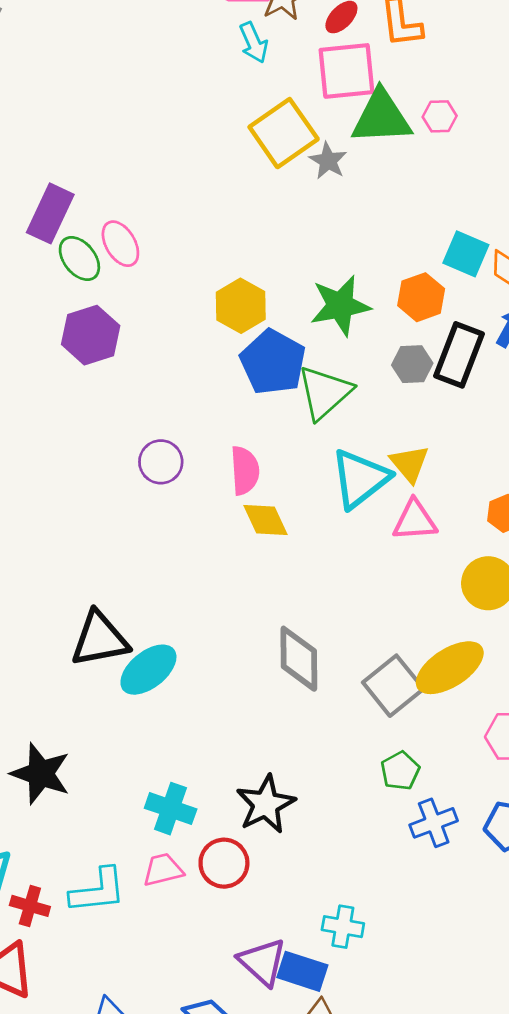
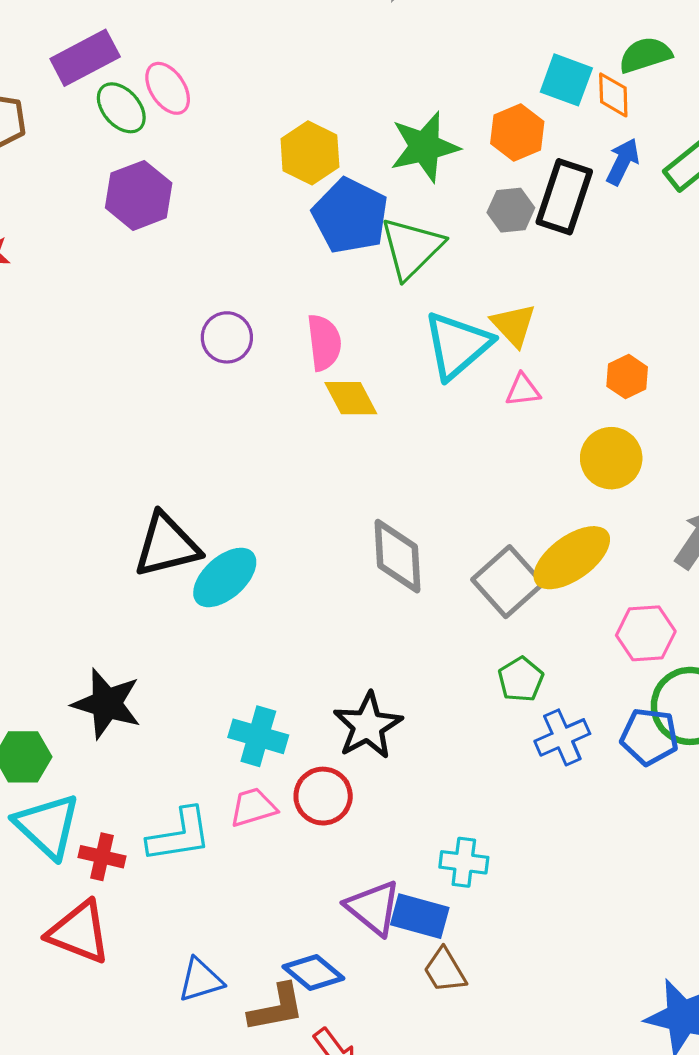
purple rectangle: (50, 213) -> (85, 58), turned 40
pink triangle: (415, 520) -> (523, 390), size x0.7

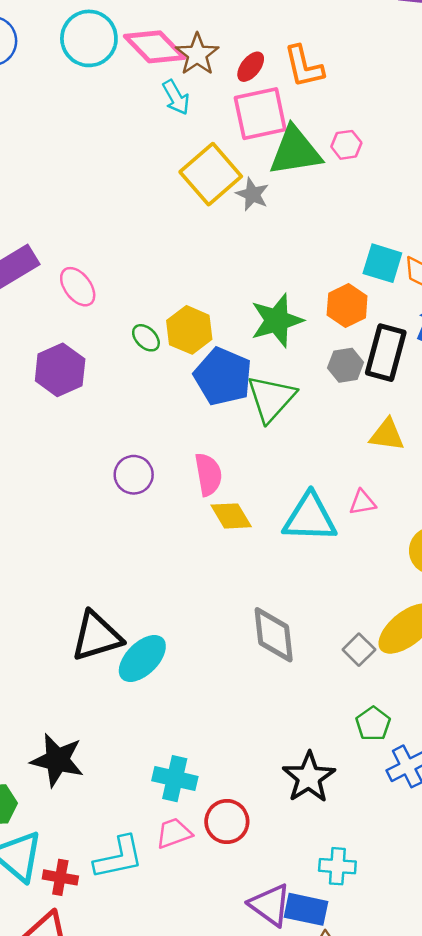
green ellipse: (121, 108) -> (146, 338), moved, size x0.7
yellow triangle: (514, 325) -> (387, 435), moved, turned -36
cyan triangle: (457, 345) -> (310, 518), moved, turned 46
gray square: (508, 582) -> (359, 650), size x0.6
black star: (368, 726) -> (309, 777), moved

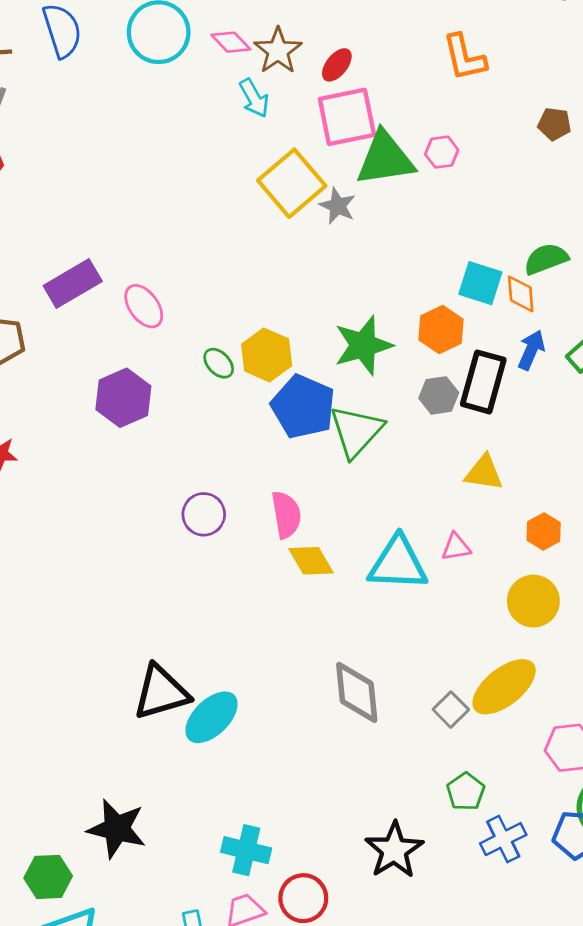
pink diamond: (155, 47) -> (231, 42), size x0.6
orange L-shape: (304, 66) -> (464, 57), moved

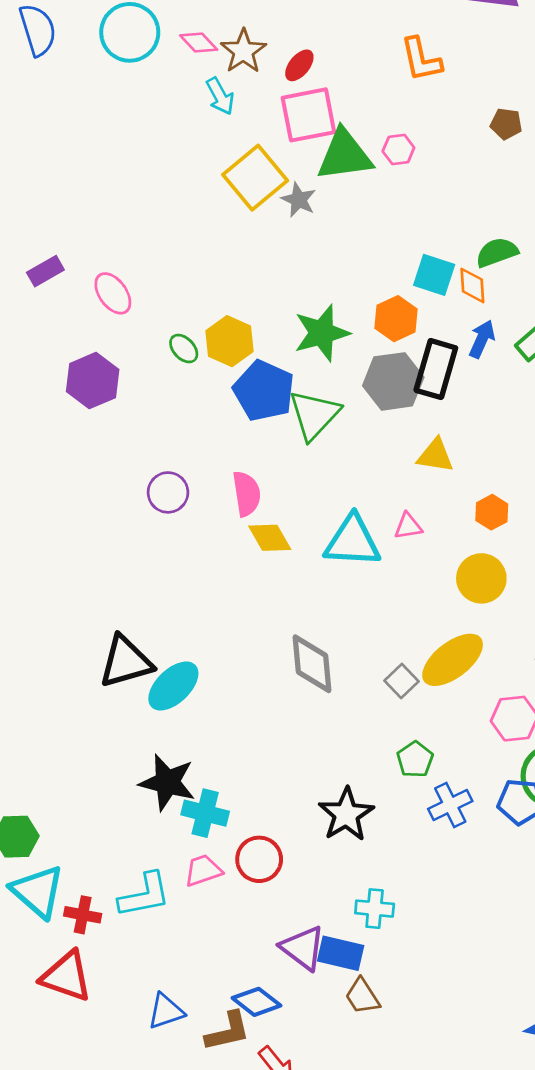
purple rectangle: (73, 284) -> (45, 271), size x0.7
gray hexagon: (439, 395) -> (393, 381), size x1.6
black star: (117, 829) -> (167, 782), moved

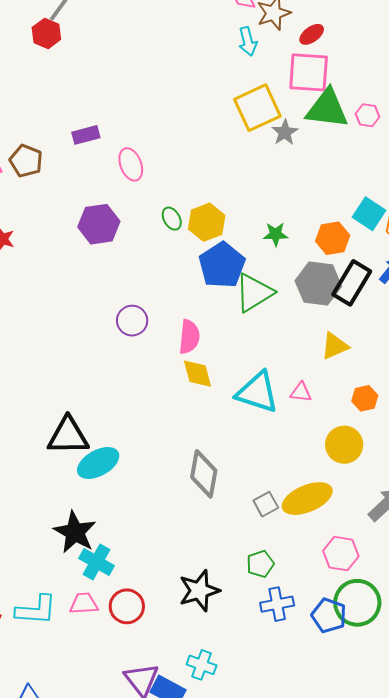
green star: (322, 333) -> (276, 234), size x0.6
yellow triangle: (435, 455) -> (335, 346), turned -48

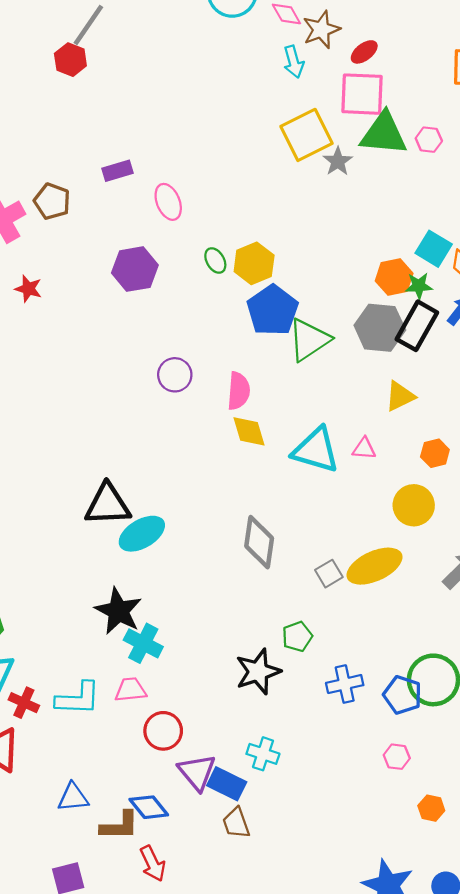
green star: (276, 234) -> (419, 286), moved
pink hexagon: (341, 554) -> (397, 757), moved, size x0.7
green pentagon: (260, 564) -> (297, 637), moved
red circle: (127, 606) -> (163, 731), moved

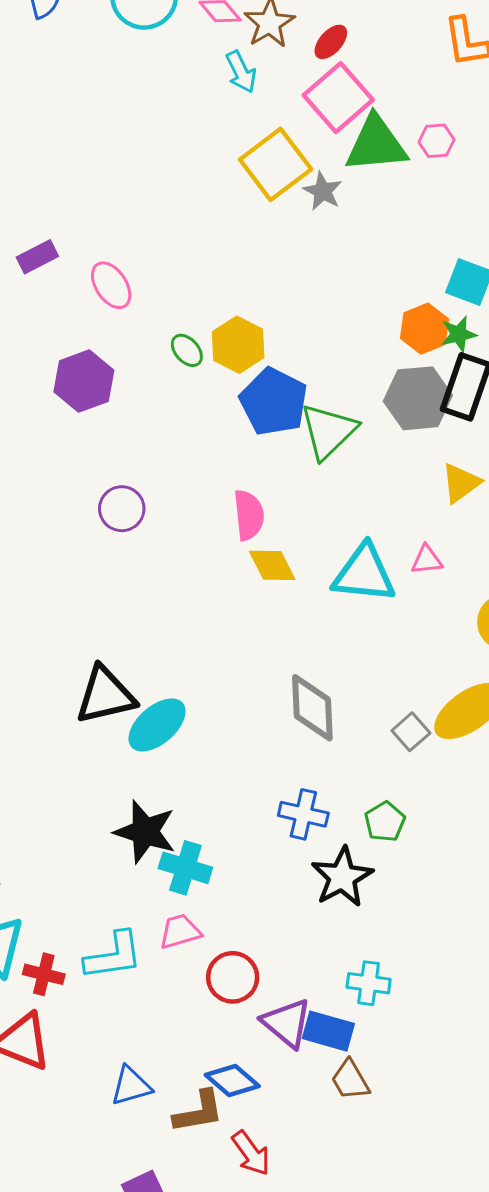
pink square: (362, 94) -> (338, 98), turned -33
purple circle: (175, 375) -> (122, 509), moved
blue cross: (345, 684) -> (303, 814), moved, turned 36

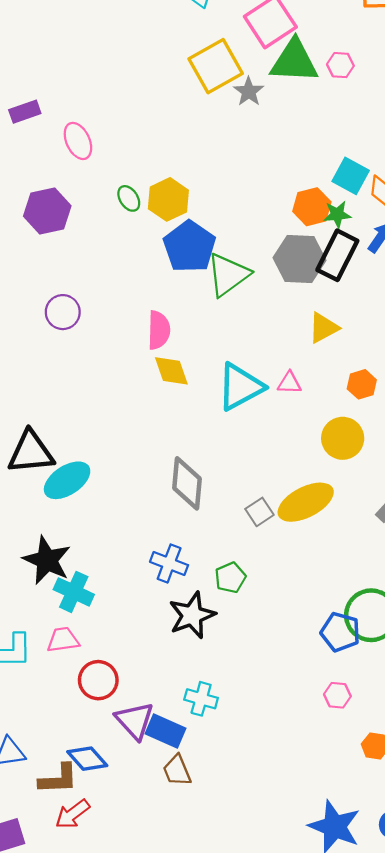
cyan triangle: (364, 574) -> (240, 387), turned -42
red arrow: (251, 1153) -> (72, 814), moved, turned 81

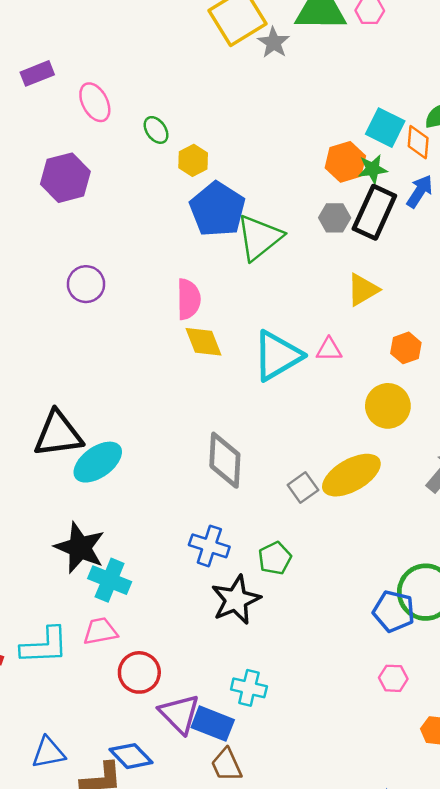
green ellipse: (129, 198) -> (156, 130), moved
yellow hexagon: (168, 199) -> (193, 160), size x0.7
gray hexagon: (300, 259) -> (335, 218), size x0.6

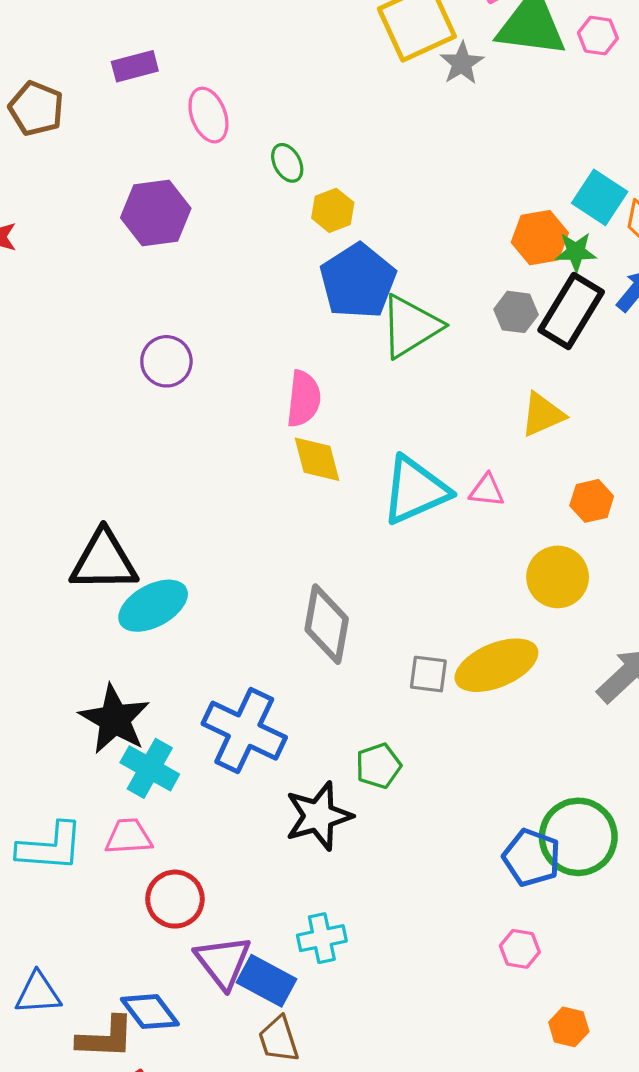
gray square: (303, 487) -> (428, 674), turned 36
blue cross: (209, 546) -> (244, 731), moved, size x1.5
cyan cross: (249, 688) -> (322, 938), turned -32

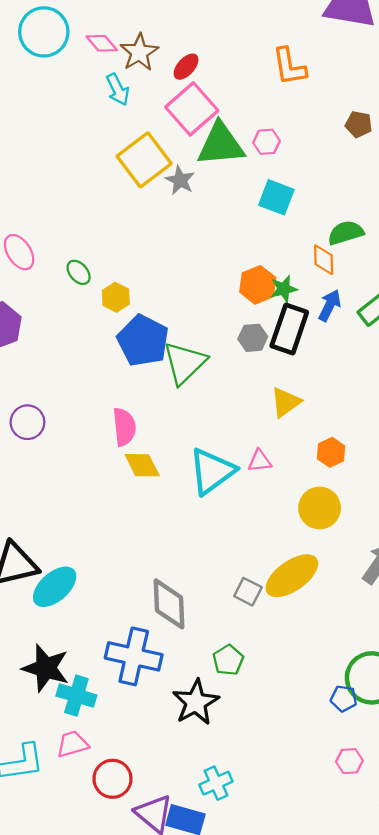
cyan square: (600, 197) -> (276, 197), moved
gray diamond: (327, 624) -> (169, 604), moved
gray square: (428, 674) -> (248, 592), turned 32
blue pentagon: (532, 858) -> (344, 699), size x0.7

